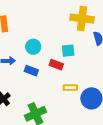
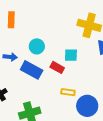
blue rectangle: (31, 71) -> (32, 70), size x1.5

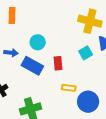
cyan square: (71, 55) -> (86, 53), moved, turned -32
red rectangle: (57, 67) -> (58, 63), turned 56

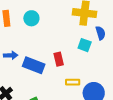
cyan circle: (38, 42) -> (31, 18), moved
cyan square: (86, 53) -> (85, 45), turned -32

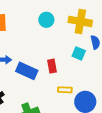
cyan circle: (31, 18) -> (46, 20), moved

